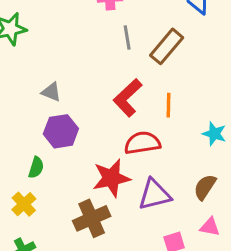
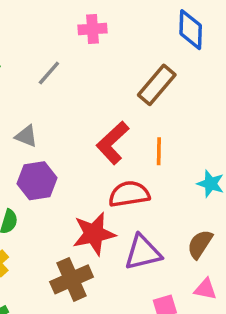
gray line: (127, 37) -> (49, 73), moved, turned 50

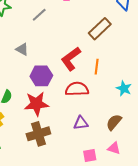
purple hexagon: (37, 181) -> (41, 76), moved
red star: (94, 234) -> (36, 104), moved
purple triangle: (143, 252) -> (81, 123), size x0.7

